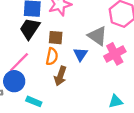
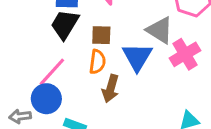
blue triangle: (81, 54) -> (137, 57), size x1.5

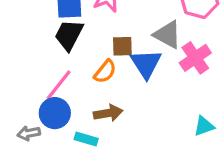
brown square: (101, 35) -> (122, 46), moved
orange semicircle: (97, 62) -> (105, 72), turned 35
brown arrow: (111, 89) -> (108, 113), moved, turned -112

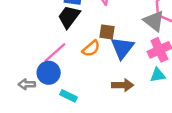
gray triangle: (167, 35) -> (154, 21), moved
brown arrow: (108, 113) -> (123, 85), moved
cyan triangle: (204, 126) -> (158, 75), moved

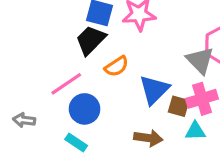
brown square: (107, 32) -> (179, 106), moved
orange semicircle: (91, 48) -> (117, 66), moved
blue circle: (49, 73) -> (85, 109), moved

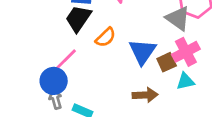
brown square: (179, 106) -> (167, 62), turned -30
blue circle: (85, 109) -> (54, 81), moved
gray arrow: (24, 120) -> (56, 99), moved, turned 78

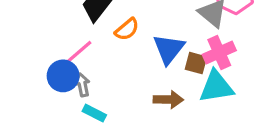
brown square: (167, 62) -> (196, 63), turned 36
cyan triangle: (185, 81) -> (216, 87), size x1.6
gray arrow: (56, 99) -> (82, 85), moved

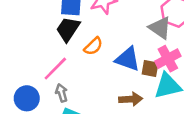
blue triangle: (169, 49) -> (128, 59), turned -44
blue circle: (63, 76) -> (27, 98), moved

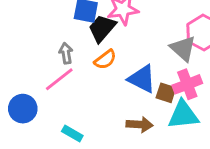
black trapezoid: (68, 29) -> (102, 28), moved
gray arrow: (62, 93) -> (66, 53), moved

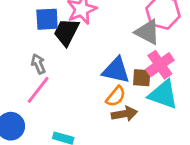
orange semicircle: (105, 60) -> (116, 96), moved
cyan triangle: (183, 115) -> (163, 95), turned 40

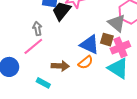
brown square: (142, 78) -> (107, 40), moved
brown arrow: (124, 114) -> (60, 66), moved

